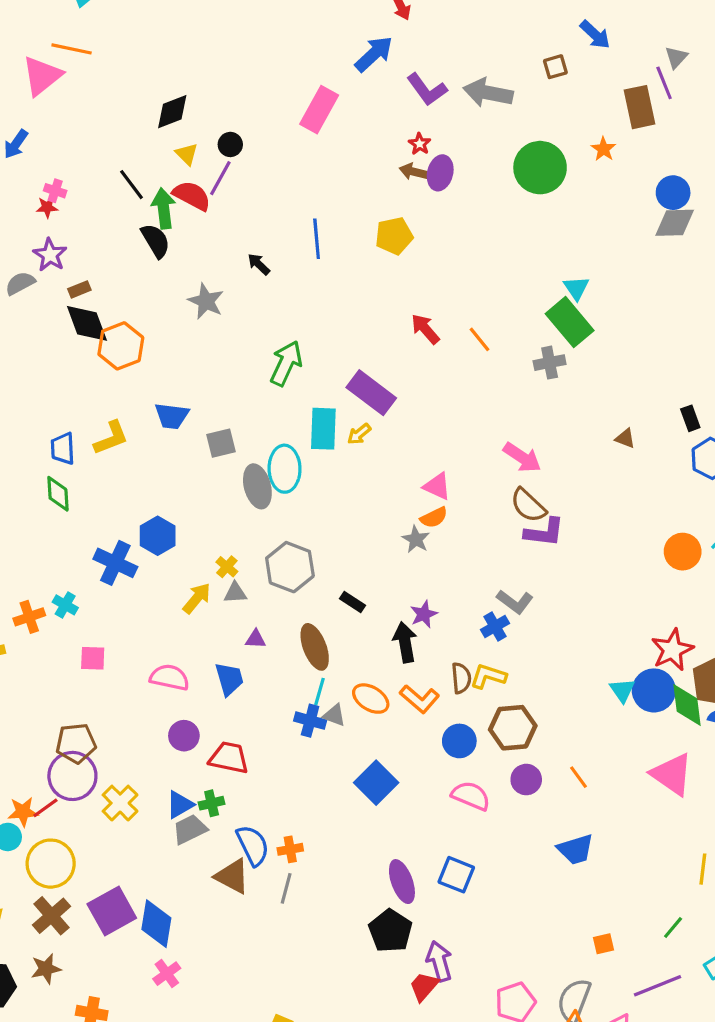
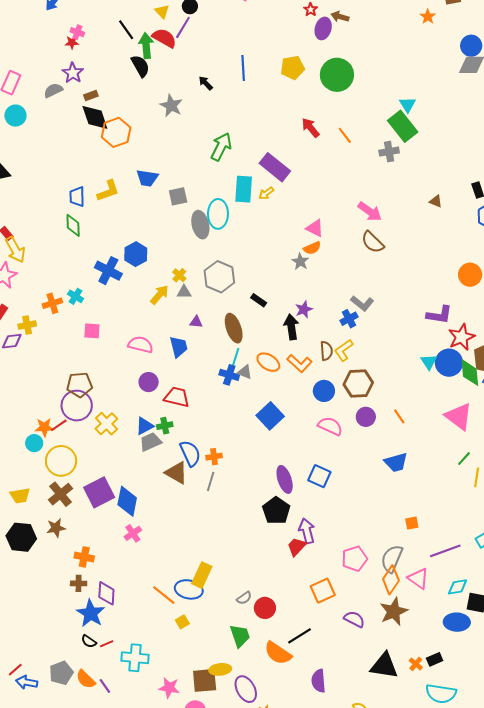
green circle: (540, 168) -> (337, 75), moved
brown arrow: (413, 172) -> (340, 17), moved
purple L-shape: (544, 532) -> (439, 315), moved
yellow L-shape: (488, 676) -> (344, 350), turned -55
green line: (673, 927) -> (464, 459), moved

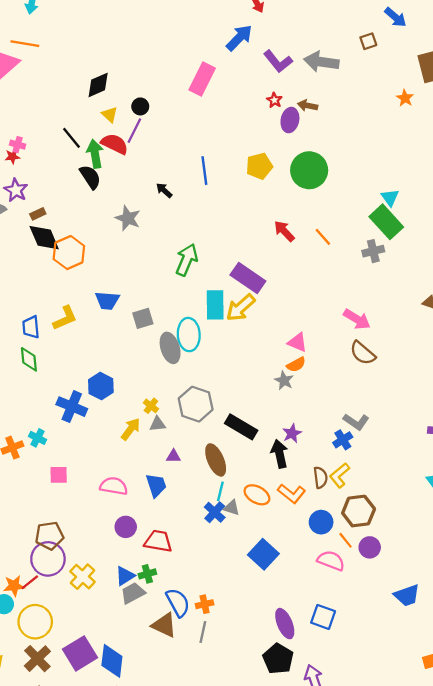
yellow arrow: (266, 193) -> (241, 308), size x1.8
black rectangle: (259, 300) -> (241, 427), size x1.8
blue cross: (229, 375) -> (215, 512), turned 30
orange line: (399, 416) -> (346, 540), moved

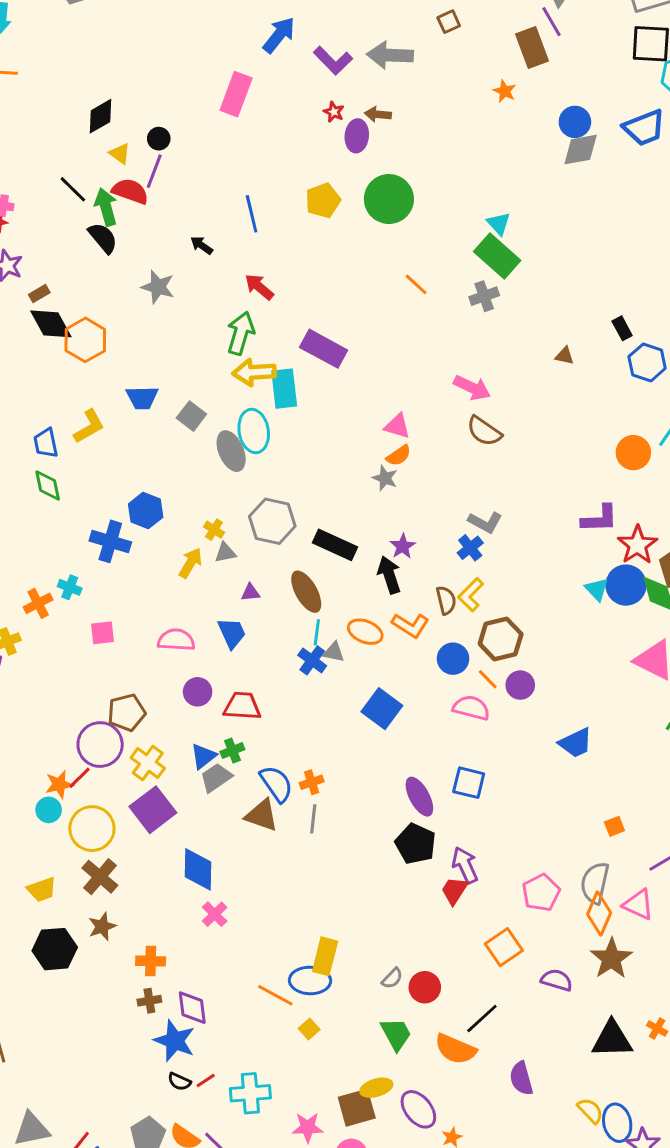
red arrow: (284, 231) -> (259, 287), moved
yellow arrow: (241, 308) -> (254, 372), moved, turned 44
gray square: (143, 318) -> (191, 416), turned -30
brown pentagon: (49, 536) -> (127, 713), moved
purple square: (80, 653) -> (153, 810), moved

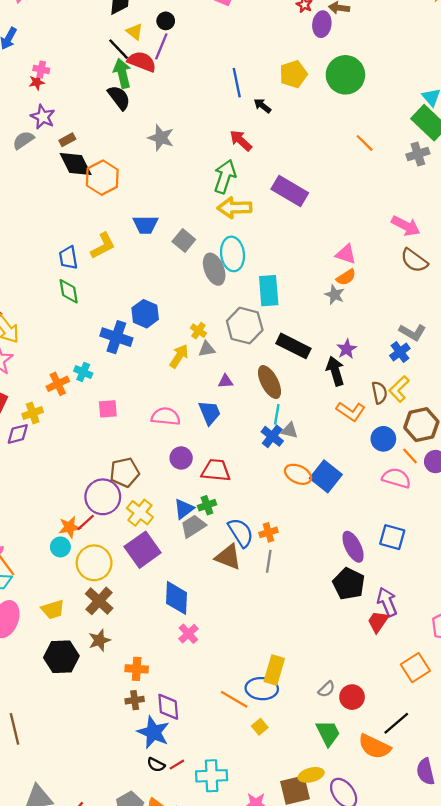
black line: (73, 189) -> (119, 49), moved
black arrow: (202, 245) -> (262, 106), moved
cyan rectangle: (284, 389) -> (269, 291), moved
orange ellipse: (365, 632) -> (298, 474), moved

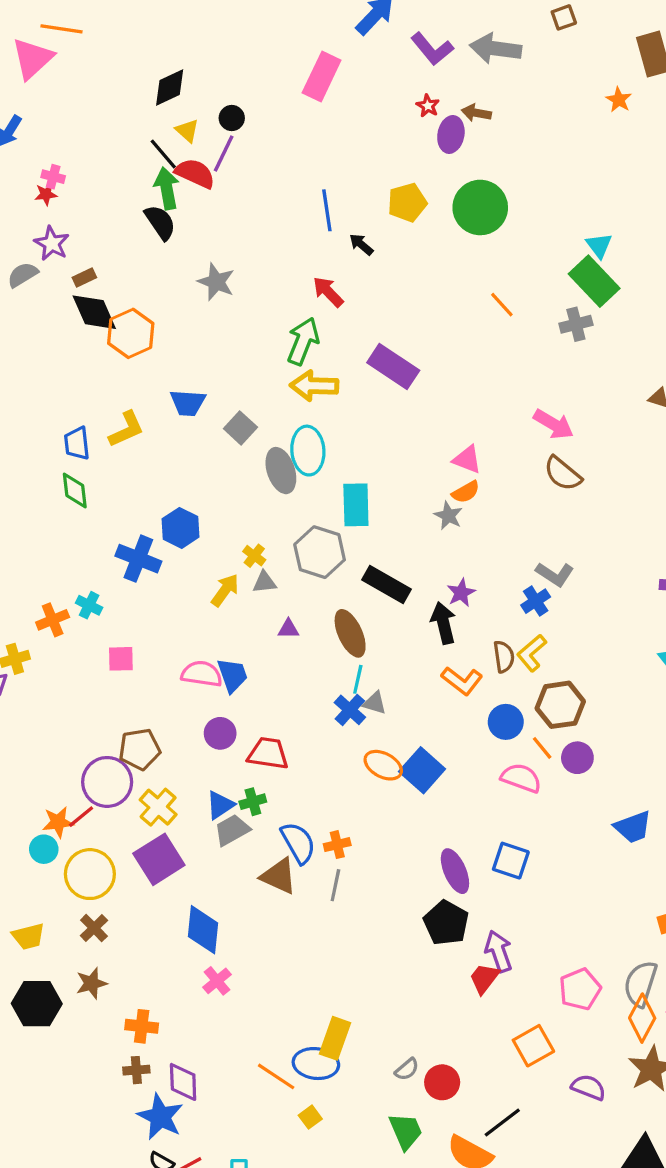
blue trapezoid: (210, 413) -> (233, 675), moved
brown cross: (99, 601) -> (94, 928), size x0.7

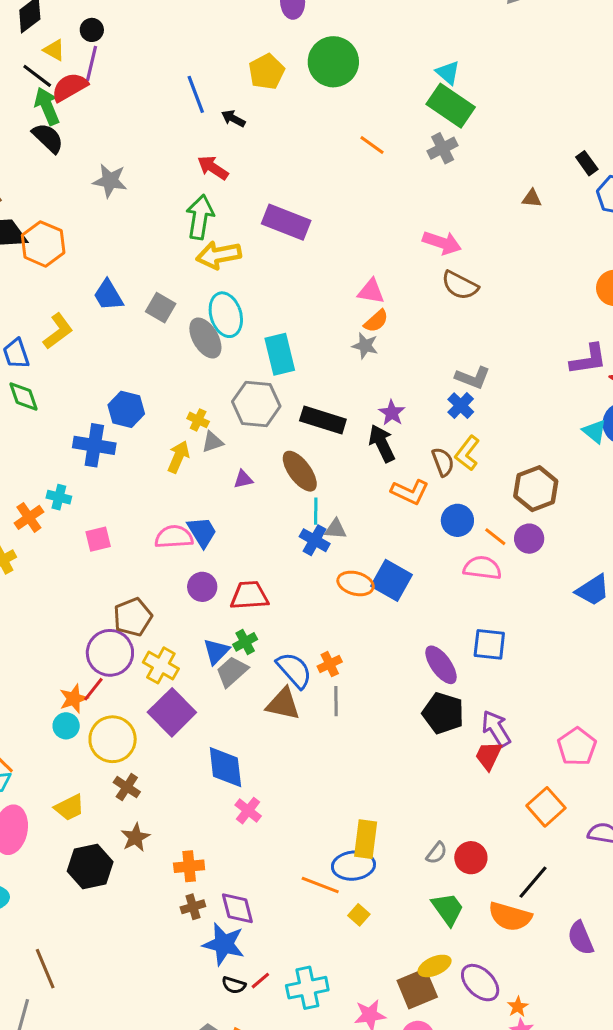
red semicircle: (195, 173) -> (70, 87), turned -42
blue trapezoid: (188, 403) -> (108, 295), turned 68
brown hexagon: (560, 705) -> (536, 489), moved

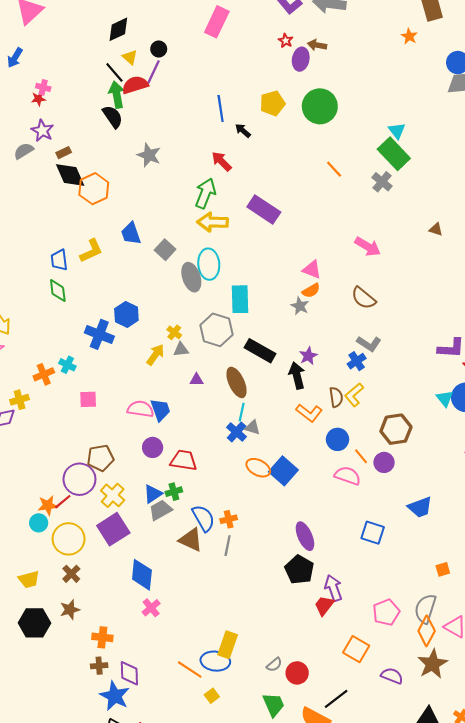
gray cross: (443, 148) -> (382, 182), turned -36
brown semicircle: (460, 285) -> (363, 298), moved
blue square: (489, 644) -> (373, 533), moved
orange square: (546, 807) -> (356, 649), turned -30

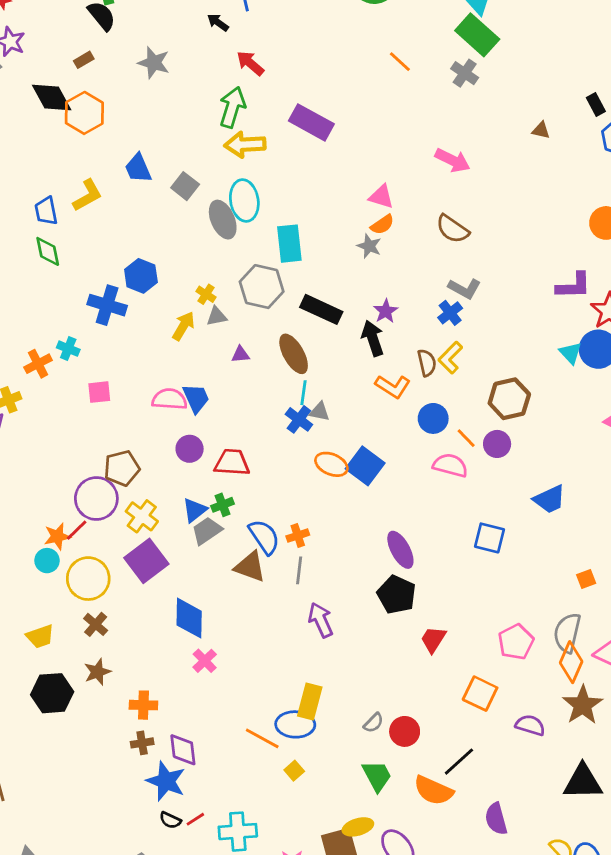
black arrow: (243, 131) -> (218, 23), moved
brown rectangle: (64, 153) -> (84, 60), moved
purple arrow: (333, 588) -> (321, 620), moved

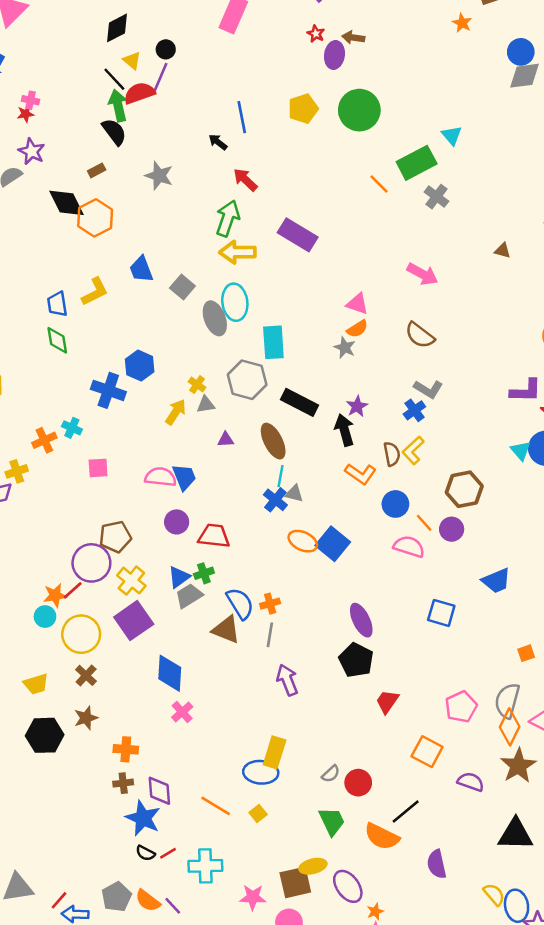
green rectangle: (477, 35) -> (417, 163), moved, turned -72
orange line: (262, 738) -> (216, 806), moved

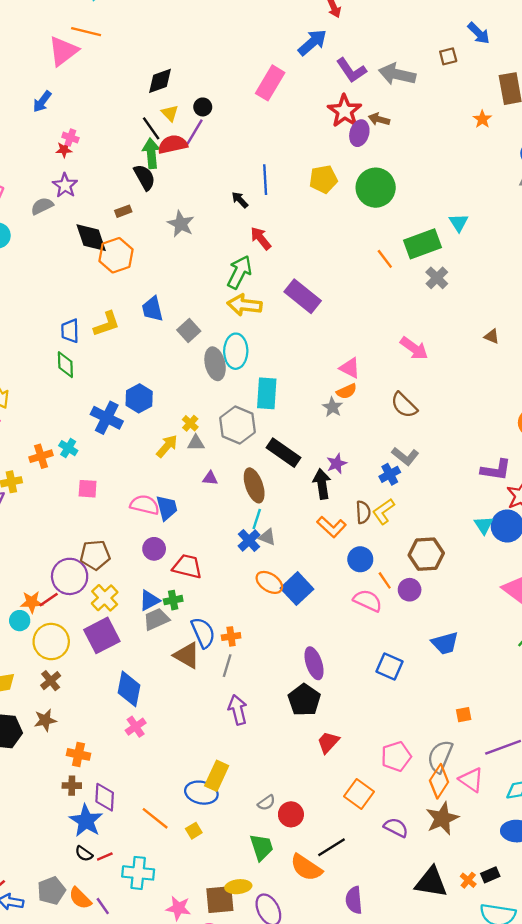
red star: (316, 34) -> (345, 111), size x2.0

